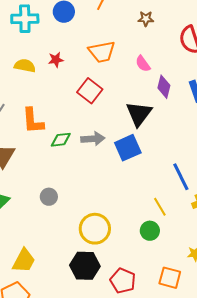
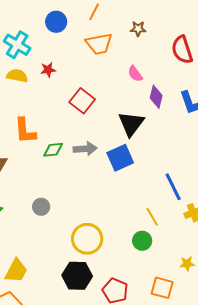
cyan cross: (25, 19) -> (17, 45), moved, turned 32
orange trapezoid: (102, 52) -> (99, 44), moved

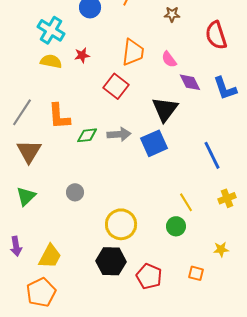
orange trapezoid: (99, 44) -> (133, 52), moved, turned -72
purple diamond: (156, 97) -> (190, 82), turned -40
blue line: (173, 187) -> (212, 155), moved
orange square: (162, 288) -> (196, 273), size x0.7

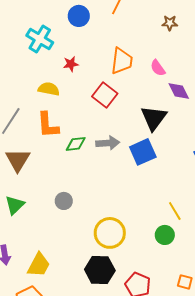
brown star: (172, 14) -> (170, 23), moved
yellow semicircle: (51, 61) -> (49, 89), moved

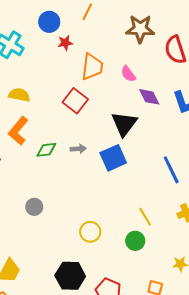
brown star: (170, 23) -> (140, 29), size x1.8
red star: (71, 64) -> (65, 43), moved
orange L-shape: (48, 125) -> (18, 131), turned 44
gray arrow: (108, 143) -> (78, 149), size x0.7
yellow circle: (110, 233) -> (90, 232), moved, size x0.7

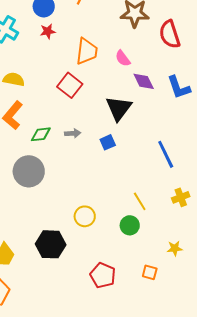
red star: (65, 43) -> (48, 31), moved
blue square: (113, 158) -> (108, 142), size x0.6
gray circle: (34, 207) -> (29, 171), moved, size x1.8
black hexagon: (70, 276) -> (51, 244), moved

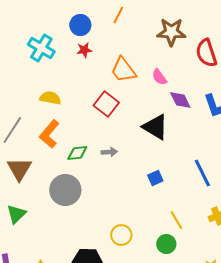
orange trapezoid: (87, 51) -> (123, 70), turned 136
black triangle: (119, 108) -> (155, 127), turned -36
blue square: (108, 142) -> (155, 178), moved

